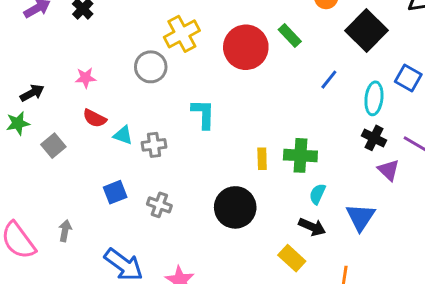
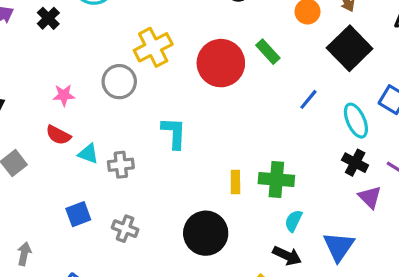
pink star: (86, 78) -> (64, 95), moved
cyan ellipse: (374, 98) -> (356, 121), turned -32

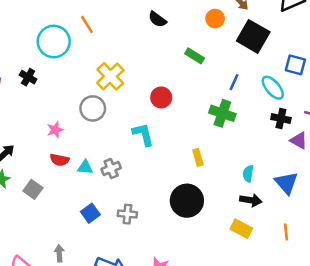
red circle: (221, 63) -> (161, 97), moved, size x0.6
green cross: (276, 180) -> (222, 113), moved, turned 30

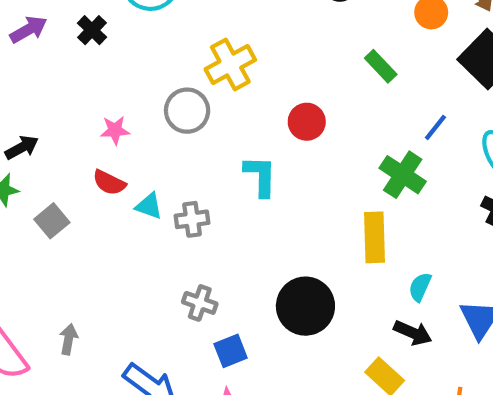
yellow rectangle: (198, 157) -> (375, 237), moved, size x1.6
blue square: (90, 213) -> (231, 351), moved

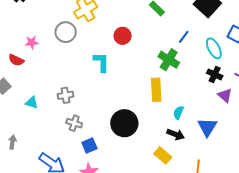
red semicircle: (109, 183) -> (16, 60), moved
cyan triangle: (149, 206) -> (32, 103), moved
gray cross: (192, 219) -> (65, 95), moved

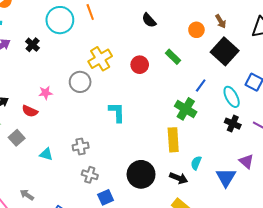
red circle: (123, 36) -> (140, 65), moved
purple triangle: (225, 95) -> (246, 161), moved
black arrow: (176, 134) -> (179, 178), moved
gray arrow: (12, 142) -> (27, 195), turned -64

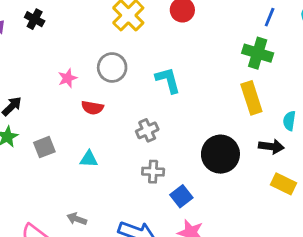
gray circle: (80, 82) -> (112, 67), moved
red semicircle: (30, 111) -> (92, 108), moved
gray square: (17, 138) -> (44, 147), turned 35
gray cross: (81, 146) -> (147, 130), moved

